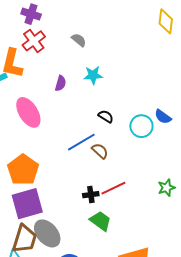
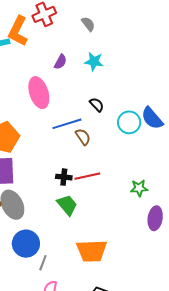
pink ellipse: (28, 112) -> (39, 93), moved
blue semicircle: (163, 117) -> (152, 118), size x1.4

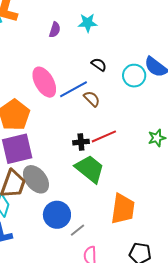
pink ellipse: (39, 93) -> (44, 82), moved
green trapezoid: (67, 205) -> (90, 169), size x1.4
orange trapezoid: (92, 251) -> (123, 209), turned -68
gray line: (43, 263) -> (77, 230), turned 42

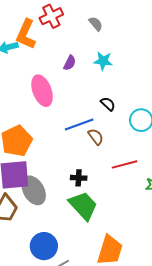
pink ellipse: (44, 82) -> (42, 91), moved
red line: (104, 136) -> (125, 164), moved
gray ellipse: (36, 179) -> (34, 190), moved

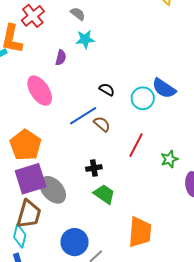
cyan star: (103, 61) -> (85, 39), moved
red line: (125, 164) -> (136, 145), turned -35
green trapezoid: (83, 206) -> (104, 194), size x0.7

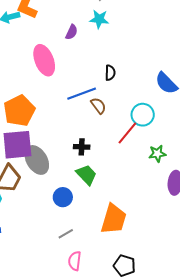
black semicircle: (107, 90) -> (110, 73), turned 49
cyan circle: (143, 98) -> (143, 115), moved
blue circle: (75, 242) -> (63, 197), moved, size x0.7

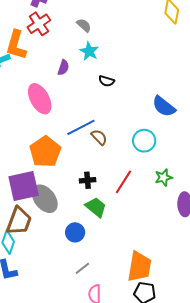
cyan star: (99, 19) -> (89, 51), turned 30
black semicircle: (110, 73) -> (107, 81), moved, turned 112
orange pentagon: (19, 111) -> (45, 152), moved
red line: (127, 133) -> (124, 182), moved
orange trapezoid: (114, 219) -> (139, 267), moved

